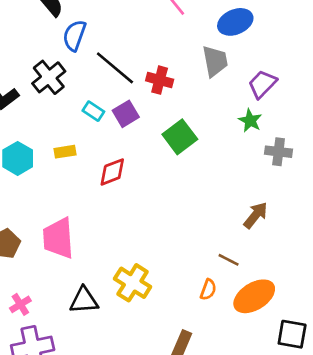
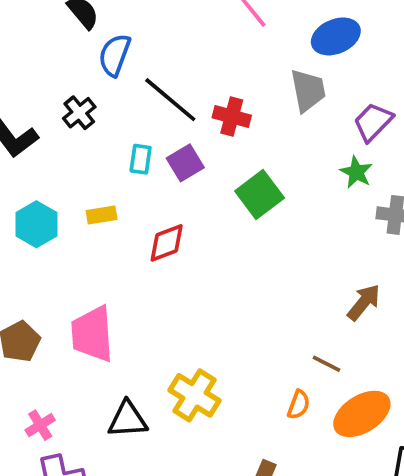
black cross: (49, 77) -> (79, 113), size x0.7
cyan rectangle: (93, 111) -> (141, 159), turned 65

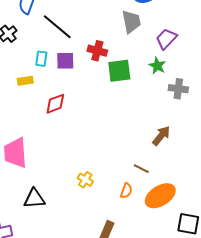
red cross: (232, 116) -> (97, 51), moved
purple square: (185, 163) -> (65, 61), turned 30
green square: (260, 195) -> (119, 71), moved, turned 30
yellow rectangle: (102, 215) -> (25, 81), moved
yellow cross: (195, 395) -> (85, 180), moved, size x0.6

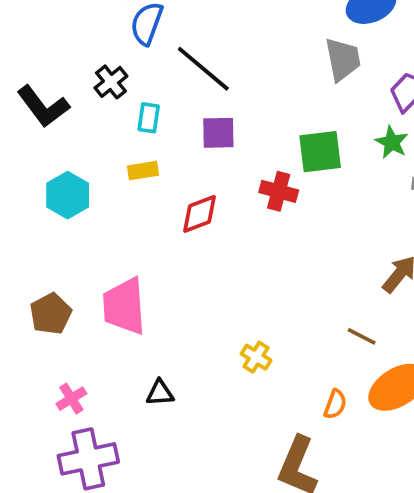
red cross: (97, 51) -> (279, 191), moved
cyan rectangle: (41, 59) -> (149, 118), moved
orange semicircle: (126, 191) -> (335, 404), moved
black triangle: (34, 199) -> (160, 393), size x0.7

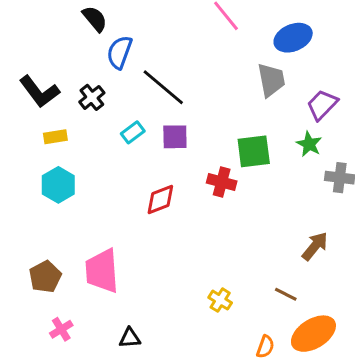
black L-shape: (43, 106) -> (39, 92), moved
cyan rectangle: (149, 118) -> (133, 132), moved, turned 45
yellow rectangle: (143, 171) -> (55, 137), moved
yellow cross: (256, 357) -> (220, 300), moved
pink cross: (71, 399) -> (61, 329), moved

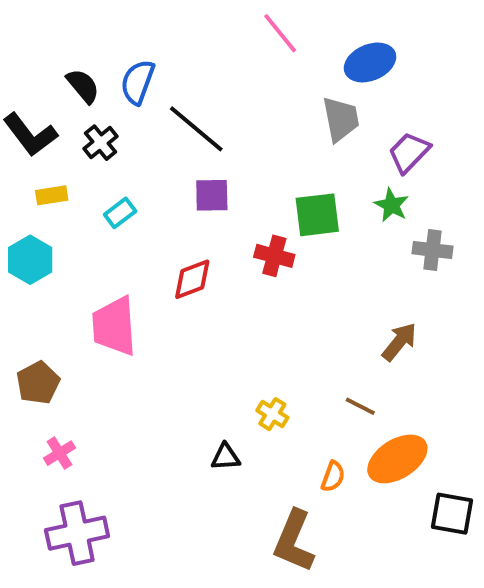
black semicircle: (95, 19) -> (83, 86), moved
cyan rectangle: (133, 132) -> (120, 213), moved
cyan hexagon: (58, 185) -> (30, 260), moved
pink trapezoid: (102, 271) -> (114, 326), moved
black triangle: (130, 338) -> (225, 457), moved

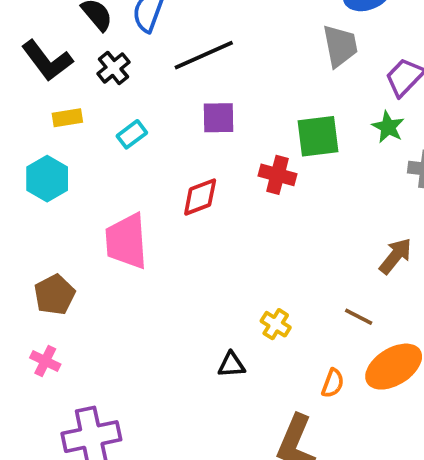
black line: (196, 129) -> (204, 55), turned -64
pink cross: (59, 453) -> (45, 361), moved, turned -32

